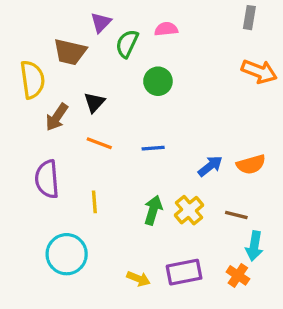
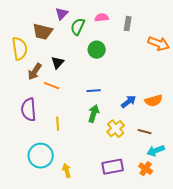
gray rectangle: (249, 18) -> (128, 24), moved
orange line: (99, 143) -> (52, 86), moved
green arrow: (153, 210) -> (94, 114), moved
cyan arrow: (254, 246) -> (156, 151), turned 60
yellow arrow: (138, 279) -> (67, 171), moved, turned -128

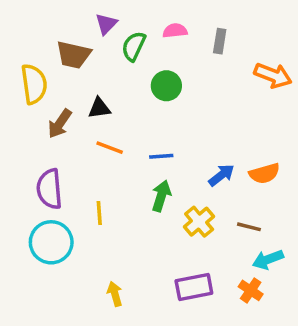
black triangle: (58, 63) -> (99, 108), turned 40
orange line: (52, 86) -> (110, 148), moved
cyan circle: (41, 156) -> (51, 242), moved

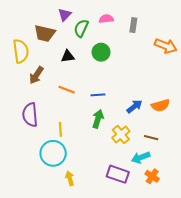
black triangle: (99, 108) -> (68, 56), moved
cyan circle: (51, 242) -> (53, 153), moved
cyan arrow: (268, 259) -> (141, 158), moved
purple rectangle: (194, 287) -> (118, 174), turned 30

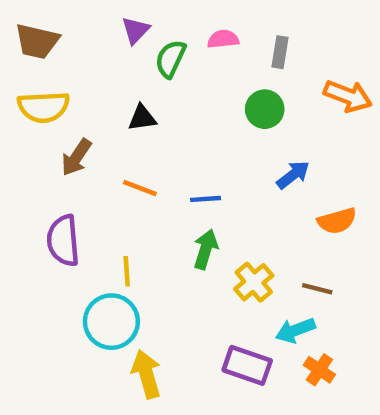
brown trapezoid: (45, 33) -> (37, 41), moved
yellow semicircle: (21, 51) -> (44, 107), turned 95
green circle: (101, 52) -> (265, 109), moved
blue arrow: (134, 106) -> (293, 175), moved
yellow arrow: (70, 178) -> (146, 374), size x1.5

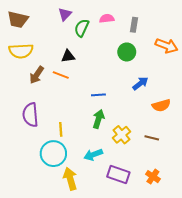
orange line: (140, 188) -> (61, 75), moved
cyan arrow: (295, 330) -> (93, 155), moved

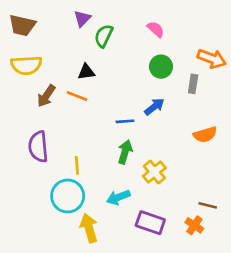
pink semicircle: (107, 18) -> (156, 29), moved, turned 48
gray rectangle: (134, 25) -> (193, 84), moved
blue arrow: (140, 83) -> (154, 107), moved
brown line: (152, 138) -> (208, 205), moved

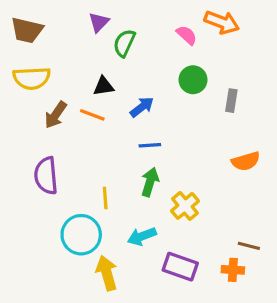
orange arrow: (212, 59) -> (222, 22), moved
blue arrow: (154, 107) -> (142, 107), moved
yellow line: (77, 165) -> (105, 198), moved
orange cross: (194, 225) -> (233, 270), turned -30

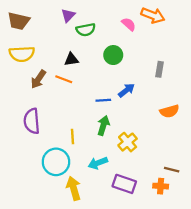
green semicircle: (124, 43) -> (86, 30), turned -126
green circle: (193, 80) -> (113, 55), moved
blue arrow: (142, 107) -> (126, 90), moved

